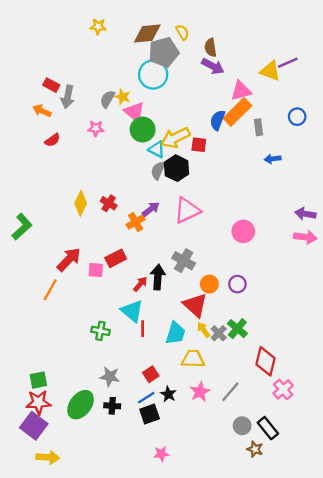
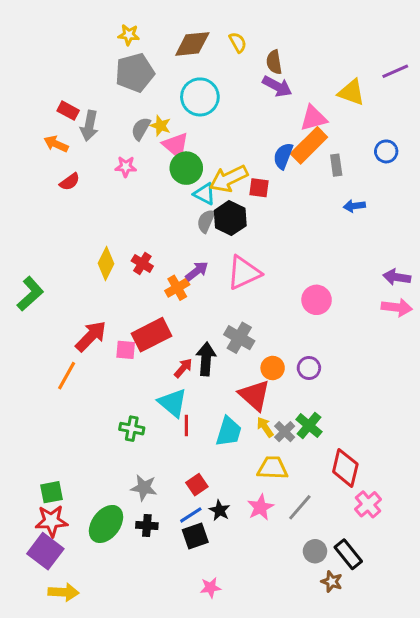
gray pentagon: (164, 52) -> (135, 73), moved
purple line: (288, 63) -> (395, 71), moved
red rectangle: (116, 258) -> (151, 335), size x1.4
yellow trapezoid: (193, 359) -> (273, 468), moved

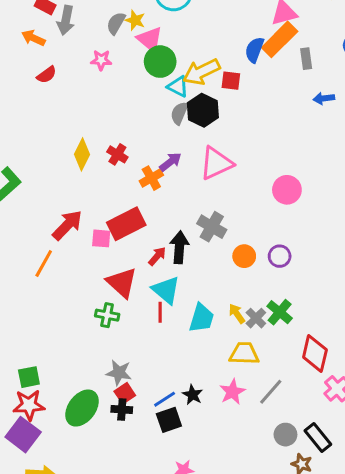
red triangle: (254, 395) -> (122, 283), moved
cyan triangle: (173, 403) -> (166, 290), moved
red square: (197, 485) -> (125, 393), moved

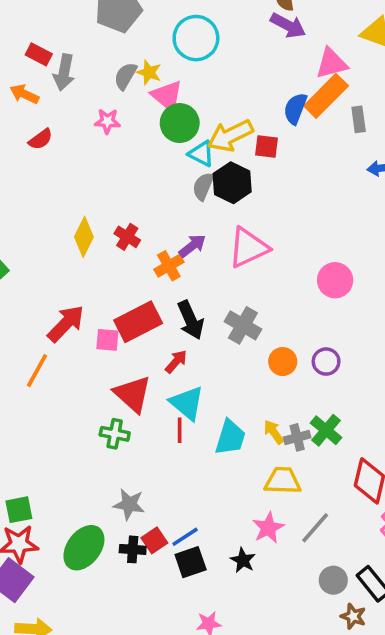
black arrow: (179, 247) -> (191, 320), moved, turned 152
gray cross: (256, 318) -> (297, 437), turned 30
red square: (125, 393) -> (154, 540), moved
black star: (193, 395) -> (243, 560), moved

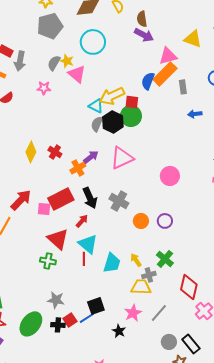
green circle: (180, 123) -> (131, 116), moved
gray cross: (297, 437) -> (149, 275), moved
black square: (191, 562) -> (96, 306), moved

